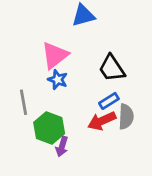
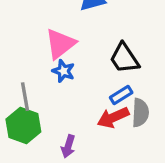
green hexagon: (49, 128) -> (23, 125), moved

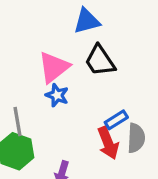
black trapezoid: (124, 58) -> (100, 61), moved
red arrow: (113, 117) -> (108, 143), turned -88

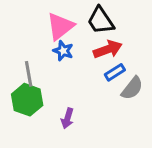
gray semicircle: (136, 138) -> (132, 88), turned 35
red arrow: (108, 143) -> (108, 49), moved, turned -88

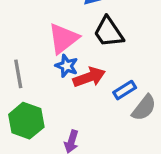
red arrow: (108, 49) -> (89, 77), moved
gray line: (29, 74) -> (18, 74), moved

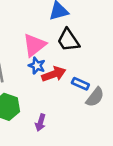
blue rectangle: (125, 90) -> (80, 84), turned 56

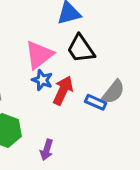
red arrow: (54, 74) -> (63, 90), turned -45
gray semicircle: (95, 97) -> (113, 92), moved

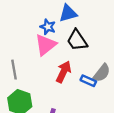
blue star: (42, 80) -> (48, 27), moved

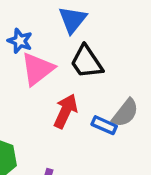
blue triangle: (68, 13) -> (73, 20), turned -36
blue star: (48, 27) -> (20, 41), moved

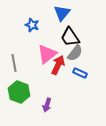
pink triangle: (37, 69) -> (47, 54), moved
gray semicircle: (125, 113) -> (75, 53), moved

